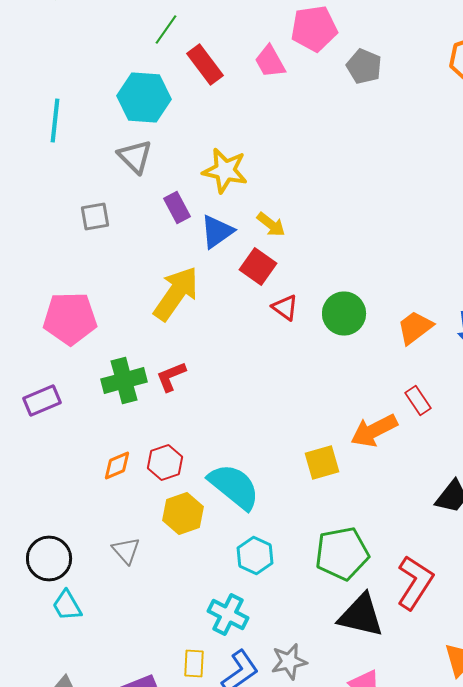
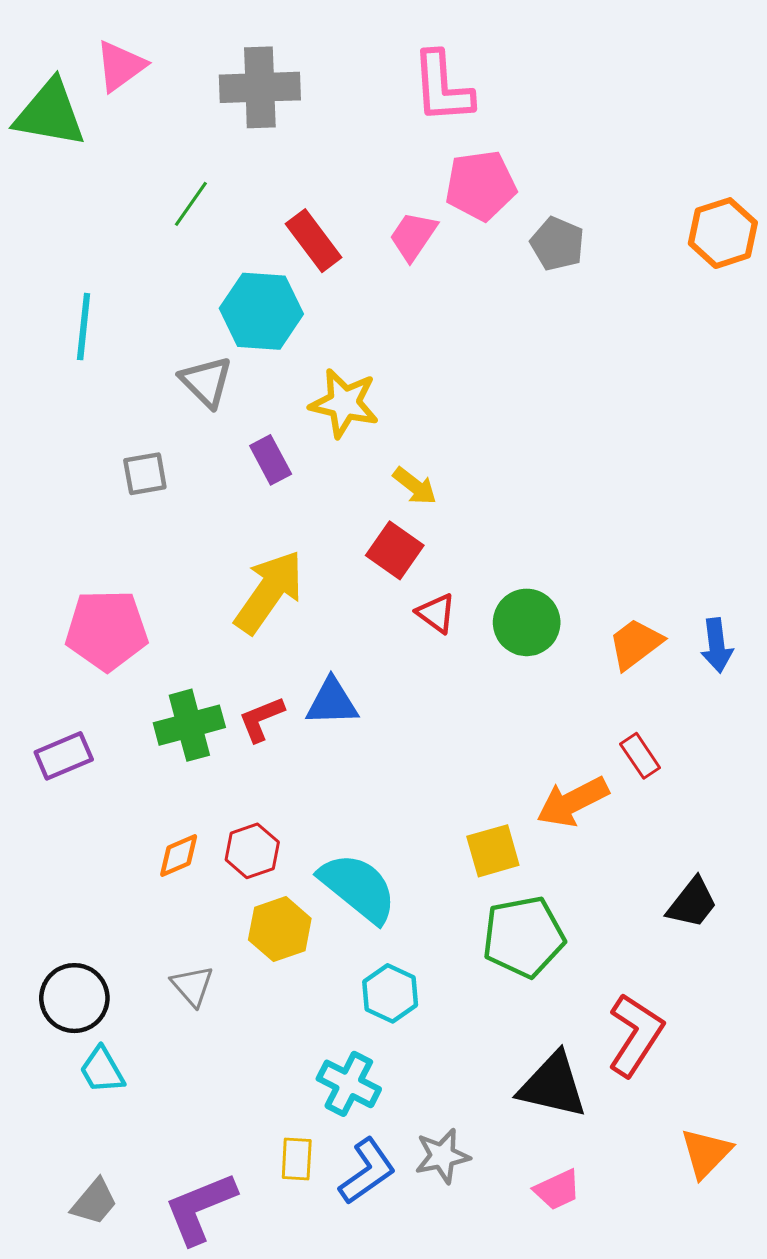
green line: (166, 30) -> (191, 204), moved
pink trapezoid: (270, 62) -> (413, 236), turned 63
cyan hexagon: (144, 98) -> (261, 311), moved
blue triangle: (217, 232) -> (332, 702), moved, turned 33
green pentagon: (342, 554) -> (524, 937), moved

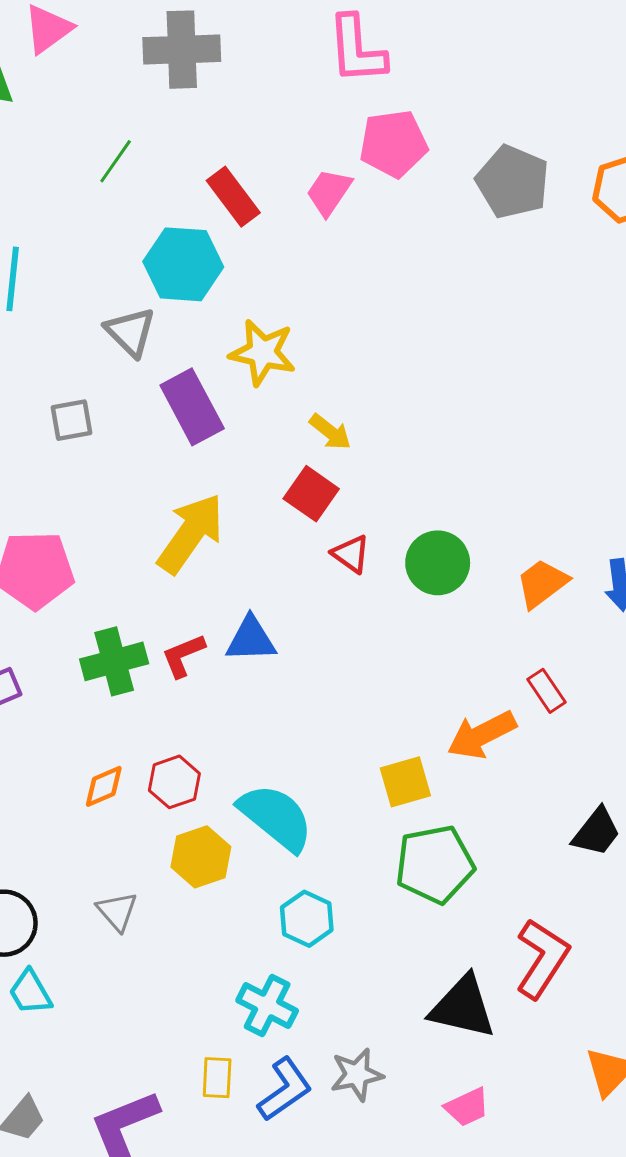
gray pentagon: (557, 244) -> (513, 182), moved, size x1.4
purple rectangle: (271, 460) -> (192, 407), size x1.6

